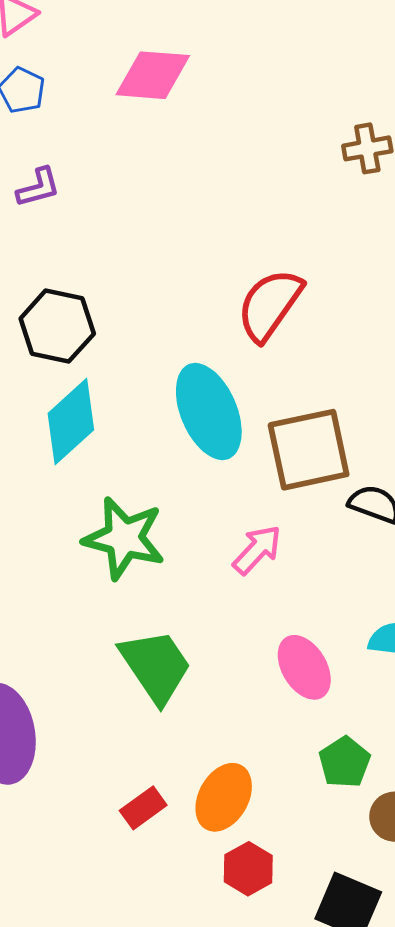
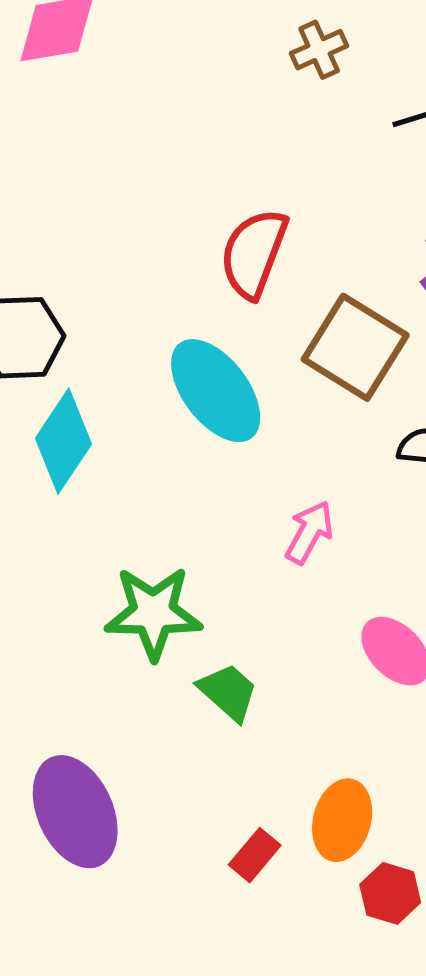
brown square: (309, 450) -> (355, 347), moved, turned -32
green star: (124, 538) -> (153, 613), moved
green trapezoid: (156, 666) -> (228, 692), size x0.7

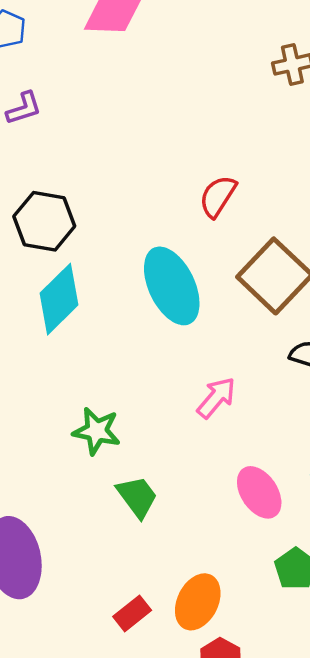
red semicircle: (254, 253) -> (218, 196), size x0.7
green star: (153, 613) -> (97, 431), size x0.7

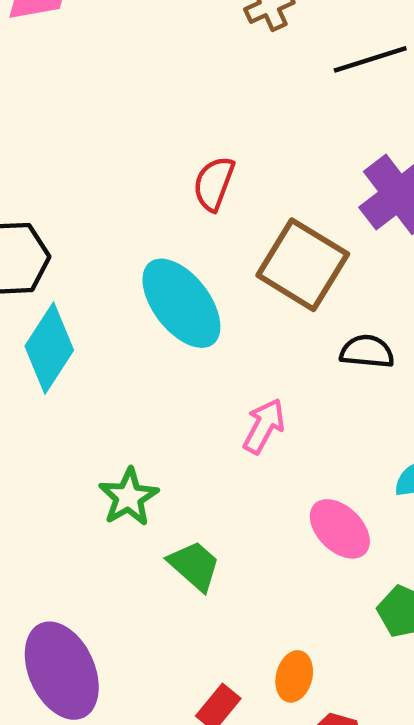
green star: (97, 431) -> (129, 497), turned -30
orange ellipse: (198, 602) -> (294, 676), size x0.7

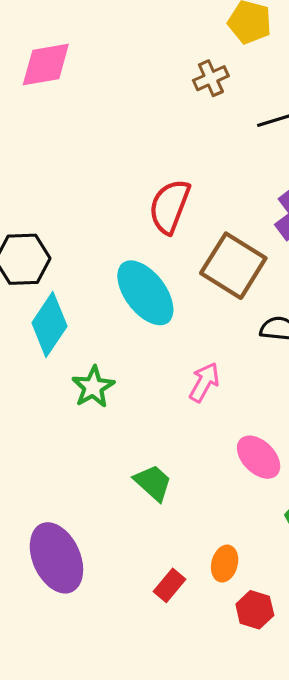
red semicircle: (214, 184) -> (170, 206), size x1.4
green star: (129, 497) -> (93, 387), moved

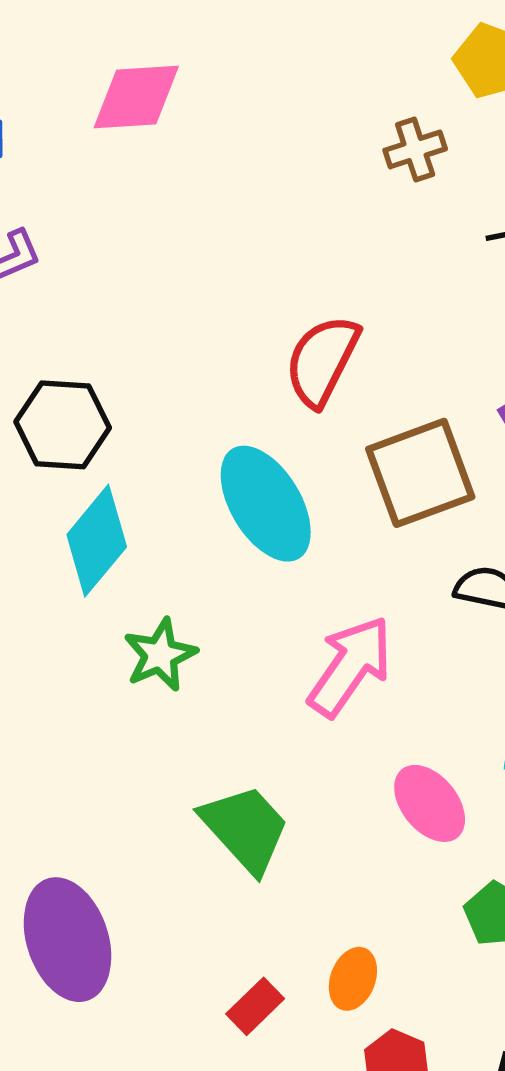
brown square: (233, 266) -> (420, 473), turned 32
pink arrow: (204, 382) -> (350, 666), size x1.5
green trapezoid: (153, 483) -> (245, 828), size x1.4

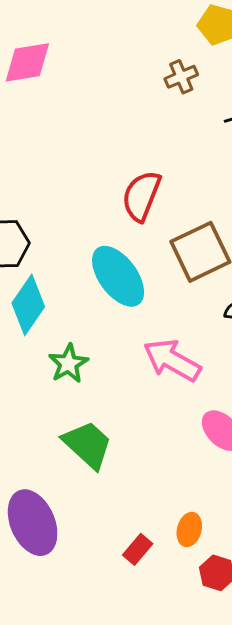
pink arrow: (350, 666) -> (172, 360), turned -90
green trapezoid: (245, 828) -> (88, 445), moved

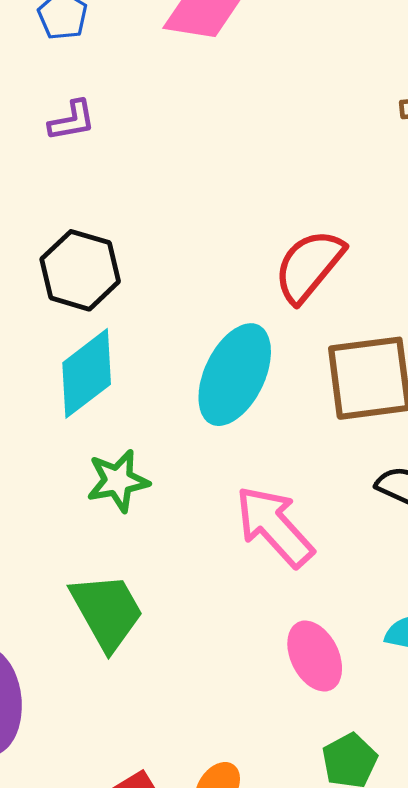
cyan ellipse: (118, 276) -> (235, 375), turned 44

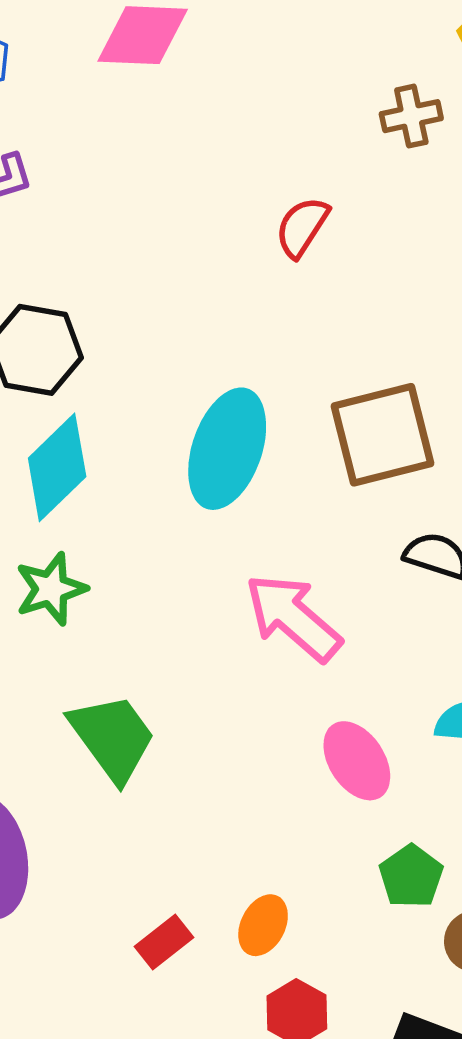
red semicircle: (309, 266) -> (302, 227), moved, size x0.7
green star: (118, 481) -> (51, 589), moved

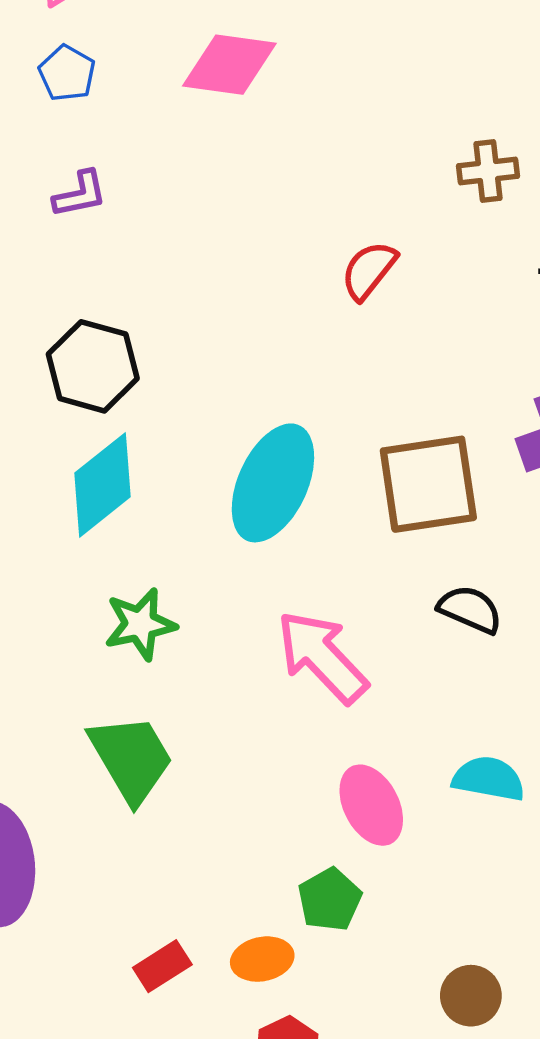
green star: (51, 589) -> (140, 624), moved
green pentagon: (411, 876) -> (330, 900), moved
orange ellipse: (263, 925) -> (262, 959), turned 46

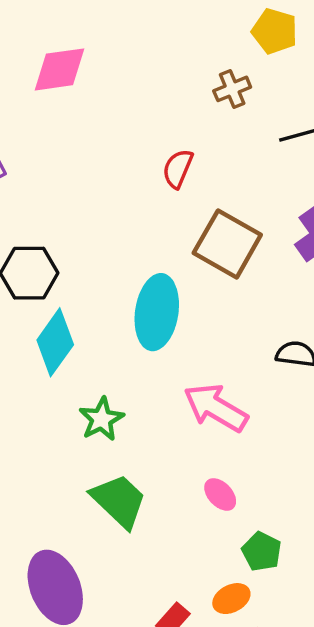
brown square: (428, 484) -> (227, 244), moved, turned -36
pink ellipse: (371, 805) -> (220, 494), moved, size x0.7

